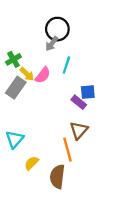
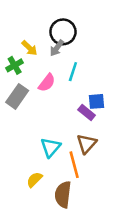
yellow arrow: (27, 74) -> (29, 48), moved
cyan triangle: (15, 139) -> (51, 147), moved

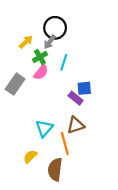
yellow arrow: (29, 48) -> (26, 42), turned -88
green cross: (15, 65) -> (40, 57), moved
brown triangle: (87, 144) -> (76, 125), turned 30

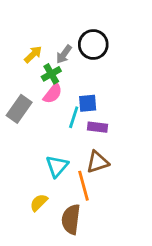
black circle: (55, 28) -> (93, 45), moved
cyan line: (64, 62) -> (74, 117), moved
blue square: (84, 88) -> (88, 103), moved
purple rectangle: (76, 98) -> (97, 127), turned -32

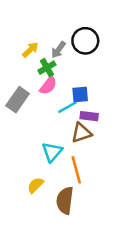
cyan line: (74, 117) -> (67, 107), turned 42
brown triangle: (97, 162) -> (81, 133), moved

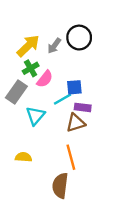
yellow arrow: (30, 50) -> (28, 46), size x1.5
green cross: (47, 68) -> (31, 68), moved
cyan triangle: (52, 152) -> (35, 116), moved
yellow semicircle: (35, 185) -> (23, 157), moved, turned 49

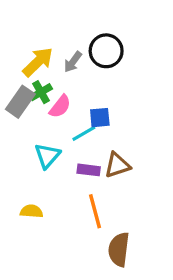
gray rectangle: (16, 92) -> (20, 102), moved
purple rectangle: (83, 107) -> (89, 170), moved
brown triangle: (76, 123) -> (117, 165), moved
brown semicircle: (60, 186) -> (119, 249), moved

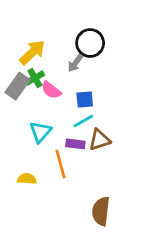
gray arrow: (73, 62) -> (75, 63), moved
pink semicircle: (60, 106) -> (51, 90), turned 90
cyan line: (84, 133) -> (83, 121), moved
orange line: (95, 211) -> (61, 164), moved

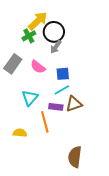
black circle: (90, 43) -> (54, 32), moved
yellow arrow: (32, 52) -> (38, 21), moved
green cross: (35, 78) -> (29, 36), moved

